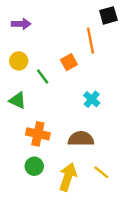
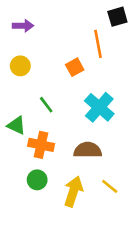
green line: (43, 76) -> (46, 105), moved
cyan cross: (92, 99) -> (99, 107), size x1.6
green triangle: (17, 100) -> (16, 125), moved

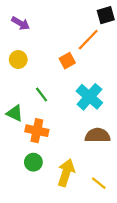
purple arrow: (23, 26) -> (21, 23), turned 30
orange line: (98, 44) -> (88, 40), turned 55
brown semicircle: (88, 150) -> (98, 135), moved
yellow line: (110, 186) -> (99, 183), moved

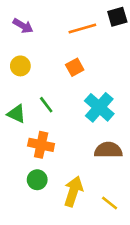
orange line: (88, 40) -> (82, 28), moved, turned 30
green triangle: (15, 113) -> (16, 114), moved

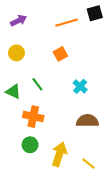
purple arrow: (23, 26) -> (19, 21), turned -56
cyan cross: (99, 107) -> (80, 86), size x0.6

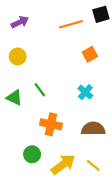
orange square: (60, 54) -> (90, 54), moved
orange cross: (33, 117) -> (51, 124), moved
yellow arrow: (59, 154) -> (63, 164), turned 35
yellow line: (88, 164) -> (93, 165), moved

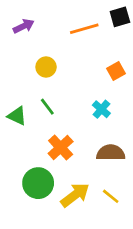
orange square: (90, 54) -> (116, 71), moved
yellow circle: (18, 56) -> (46, 67), moved
orange cross: (51, 124) -> (61, 147), turned 35
green circle: (32, 154) -> (38, 183), size x1.5

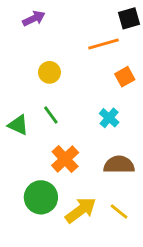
purple arrow: (24, 26) -> (34, 18), moved
orange line: (84, 29) -> (103, 44), moved

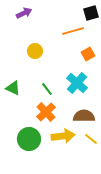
green line: (51, 115) -> (47, 89), moved
cyan cross: (109, 118) -> (77, 83), size x1.5
yellow arrow: (81, 210) -> (63, 136), moved, turned 30
yellow line: (119, 212) -> (91, 139), moved

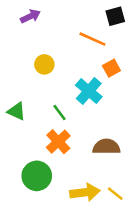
orange line: (73, 31) -> (92, 39), turned 40
cyan cross: (77, 83) -> (89, 91), moved
yellow arrow: (63, 136) -> (85, 192), moved
yellow line: (91, 139) -> (115, 194), moved

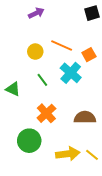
purple arrow: (30, 16) -> (36, 13), moved
orange line: (92, 39) -> (62, 45), moved
green line: (60, 113) -> (42, 80), moved

